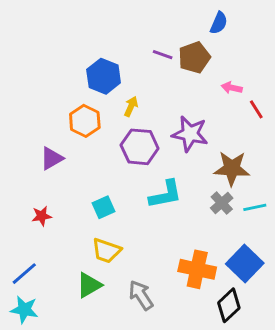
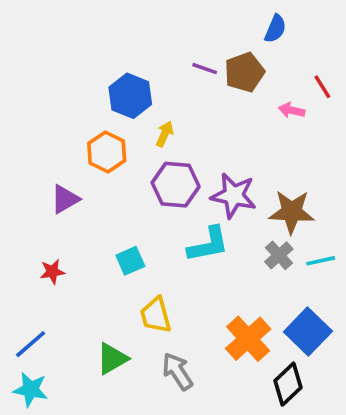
red line: (256, 109) -> (322, 87), moved
purple star: (190, 134) -> (234, 195), moved
yellow trapezoid: (106, 251) -> (156, 315), moved, turned 56
orange cross: (197, 269) -> (248, 339), turned 36

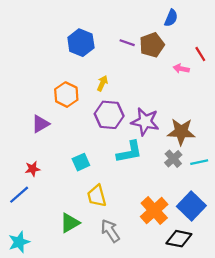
blue hexagon: (130, 96) -> (81, 43), moved
blue line: (31, 344) -> (19, 195), moved
black diamond: (288, 384) -> (179, 239), turned 55
cyan star: (31, 389) -> (19, 242), turned -30

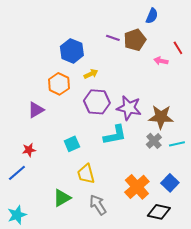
blue hexagon: (81, 43) -> (72, 51), moved
yellow arrow: (102, 83) -> (91, 74), turned 40
blue square: (191, 206) -> (170, 183), size x0.7

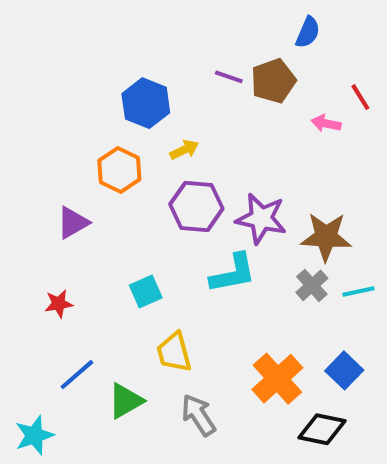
blue line: (17, 173) -> (77, 375), moved

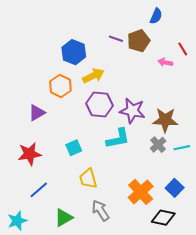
yellow arrow: (184, 150) -> (93, 76), size x1.5
red star: (59, 304) -> (30, 154), size x1.6
green triangle: (126, 401) -> (63, 218), moved

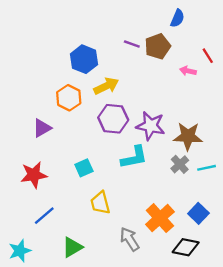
gray arrow: (100, 210) -> (130, 239), moved

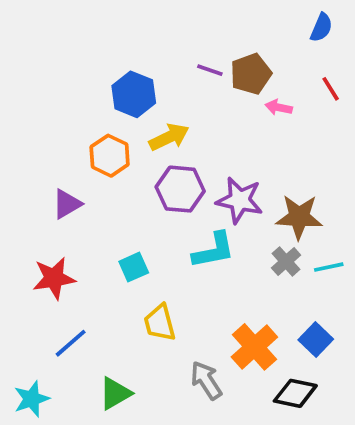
blue semicircle: (177, 18) -> (321, 27), moved
pink arrow: (188, 71) -> (279, 107), moved

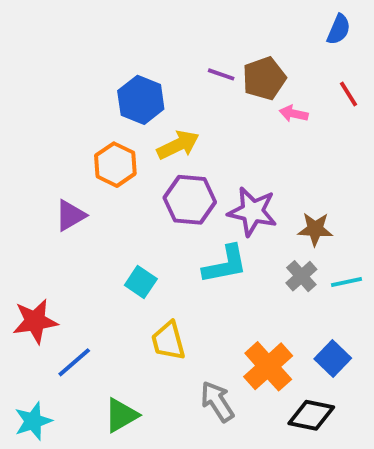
brown star: (299, 217) -> (315, 229), size x0.7
cyan square: (134, 267) -> (141, 282), turned -32
red star: (54, 278) -> (35, 321), moved

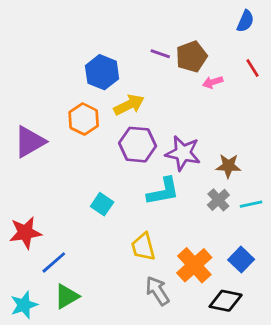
pink arrow: (294, 114) -> (213, 82), turned -30
purple triangle: (70, 215) -> (30, 142), moved, size x1.4
yellow trapezoid: (168, 341) -> (143, 247), moved
green triangle: (121, 415) -> (67, 296), moved

